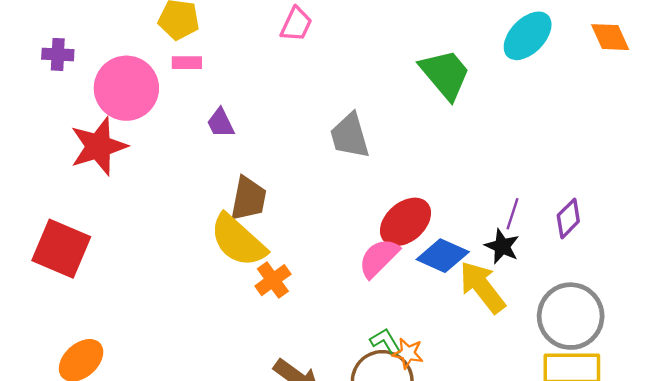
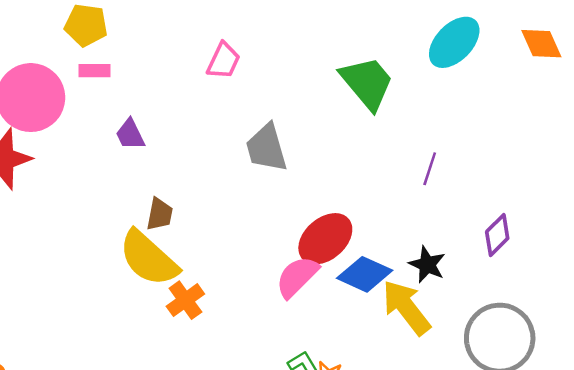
pink trapezoid: (296, 24) -> (223, 61), moved
brown trapezoid: (249, 199) -> (160, 214), size x0.7
purple line: (512, 214) -> (430, 169), moved

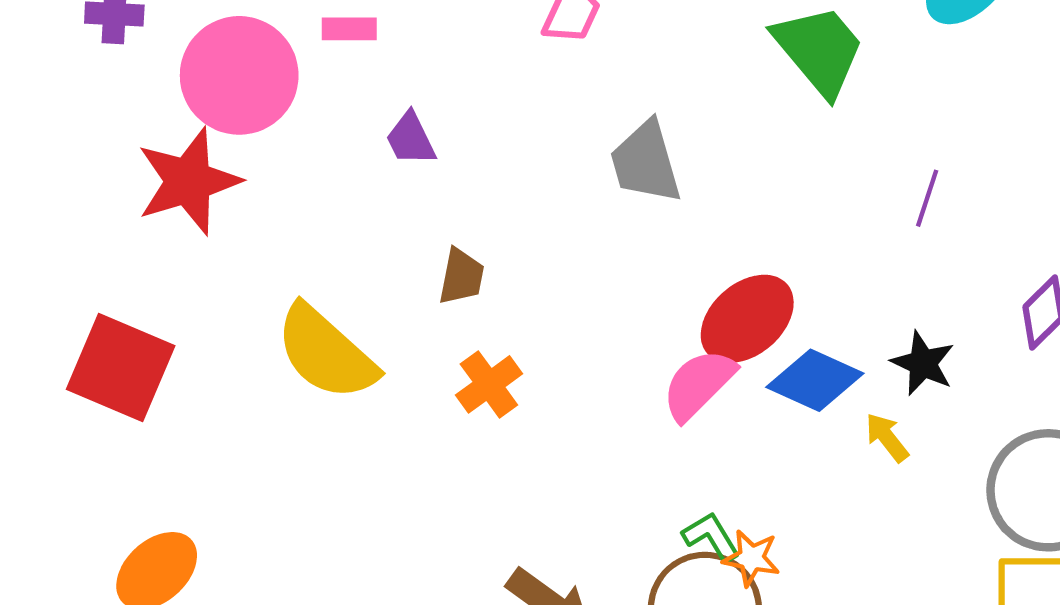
yellow semicircle: (149, 258) -> (326, 353), moved
orange cross: (185, 300) -> (489, 384), moved
yellow arrow: (406, 307) -> (887, 437), size x0.5

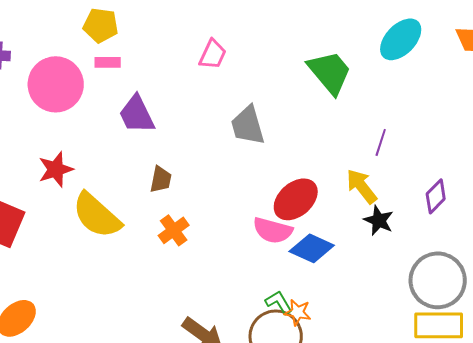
purple trapezoid: (411, 139) -> (137, 114), size x1.5
red star: (188, 181) -> (56, 169), moved, size x0.7
blue diamond: (815, 380) -> (312, 248), moved
pink semicircle: (699, 384) -> (273, 230), turned -120
yellow arrow: (887, 437) -> (362, 186), moved, size x1.5

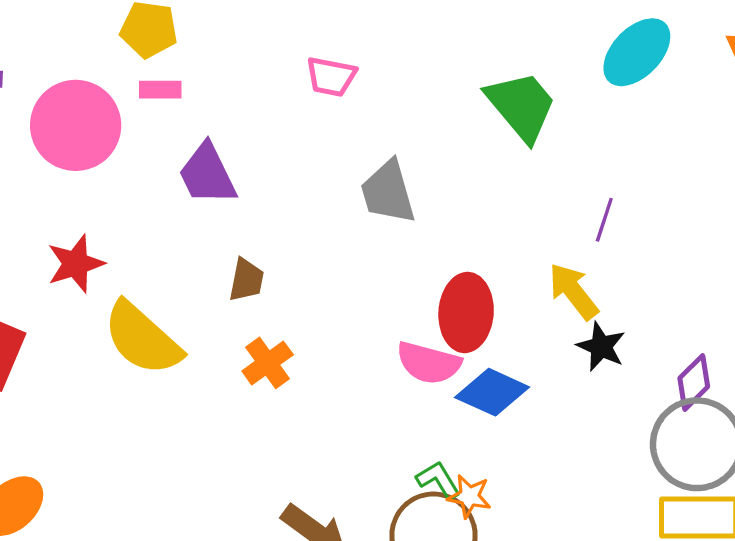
pink trapezoid: (213, 54) -> (331, 77), turned 76
purple diamond: (436, 196) -> (694, 382), moved
red ellipse: (296, 199) -> (466, 313), turned -45

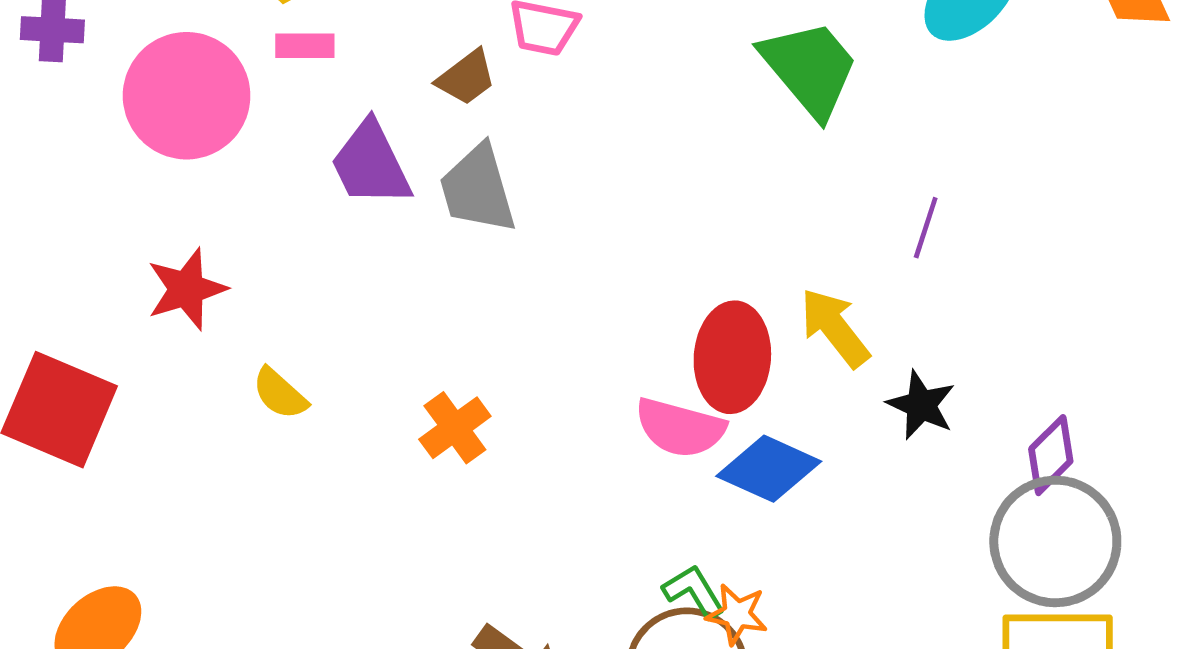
gray trapezoid: (388, 192) -> (478, 189), moved
brown trapezoid: (246, 280) -> (466, 78), moved, turned 42
yellow arrow: (573, 291) -> (835, 328), moved
yellow semicircle: (142, 339) -> (280, 394), size x0.5

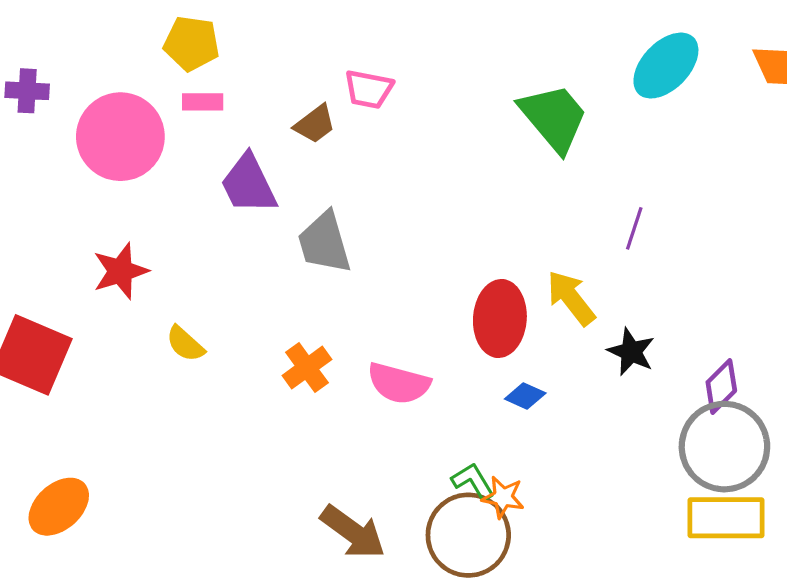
gray trapezoid: (478, 189) -> (324, 243), moved
pink semicircle: (680, 428) -> (399, 383), moved
blue diamond: (769, 469) -> (525, 396), size x0.6

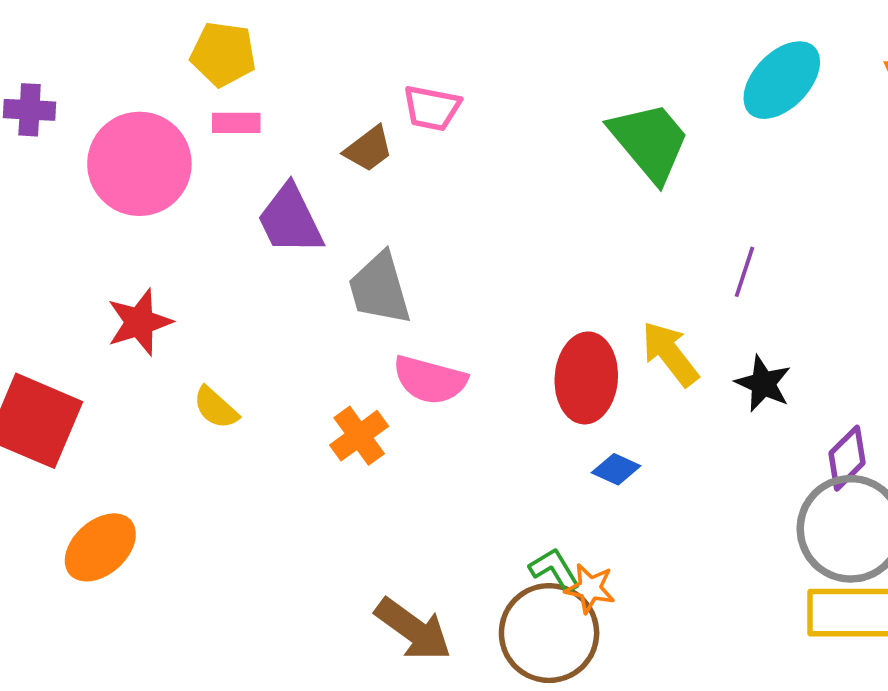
black star: (631, 352) -> (763, 384), moved
pink semicircle: (399, 383) -> (430, 380), moved
orange ellipse: (59, 507) -> (100, 547), moved

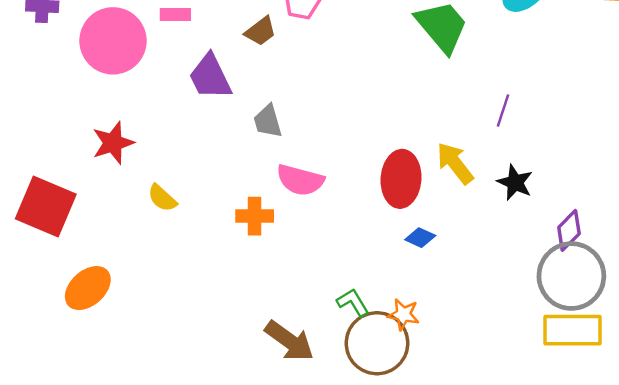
gray trapezoid: (380, 289) -> (268, 121), size x0.7
orange cross: (359, 436) -> (255, 216), turned 36
green L-shape: (555, 570) -> (353, 302), moved

